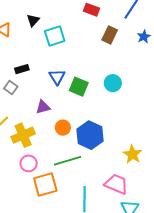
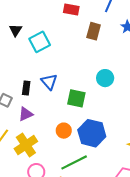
black rectangle: (22, 69) -> (26, 88), moved, turned -56
green square: (79, 87) -> (76, 98), moved
purple triangle: (43, 107) -> (26, 114), moved

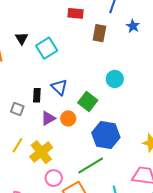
green square: (76, 98) -> (88, 102), turned 30
purple triangle: (26, 114) -> (48, 118), moved
orange circle: (64, 131) -> (68, 118), moved

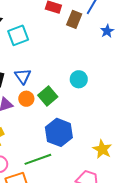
brown rectangle: (99, 33) -> (74, 19), moved
orange circle: (68, 118) -> (26, 99), moved

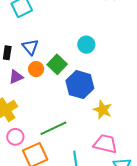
blue hexagon: (59, 132) -> (80, 85), moved
yellow star: (102, 149) -> (103, 110), moved

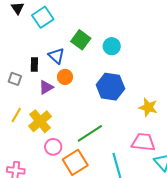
green square: (57, 64) -> (81, 40), moved
yellow star: (103, 110) -> (148, 107), moved

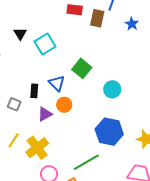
cyan circle: (112, 46) -> (112, 89), moved
blue hexagon: (110, 87) -> (109, 132), moved

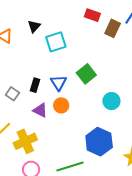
purple triangle: (45, 114) -> (40, 110), turned 42

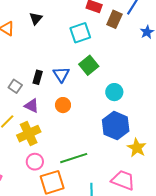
cyan square: (56, 42) -> (80, 33), moved
orange circle: (61, 105) -> (63, 105), moved
purple triangle: (40, 110) -> (32, 106), moved
blue hexagon: (99, 142) -> (116, 126), moved

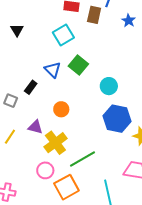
blue triangle: (61, 74) -> (53, 70), moved
black rectangle: (38, 77) -> (31, 87), turned 32
purple triangle: (32, 106) -> (35, 127), moved
yellow cross: (29, 134) -> (55, 143), moved

